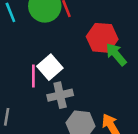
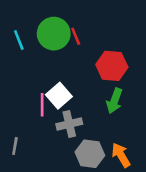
green arrow: (116, 54) -> (114, 101), moved, turned -120

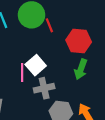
red line: (76, 36) -> (49, 25), moved

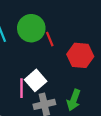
green arrow: (81, 69) -> (74, 100), moved

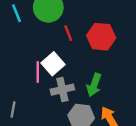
red line: (50, 39) -> (68, 33), moved

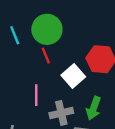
red line: (68, 33) -> (46, 56), moved
white square: (53, 64) -> (73, 76), moved

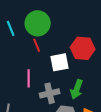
white square: (73, 76) -> (60, 62), turned 30

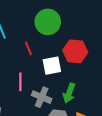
green circle: (38, 23) -> (48, 22), moved
gray cross: (50, 93) -> (42, 97), turned 36

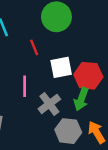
red hexagon: (75, 51) -> (88, 76), moved
gray cross: (42, 97) -> (49, 104), turned 30

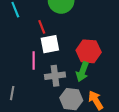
white square: (61, 67) -> (50, 44), moved
gray cross: (49, 104) -> (55, 76), turned 30

